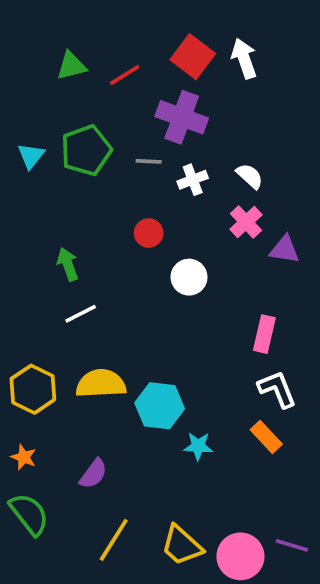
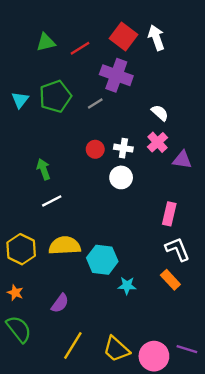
gray line: (149, 161) -> (95, 103), turned -35
white cross: (193, 180) -> (123, 148), moved, turned 30

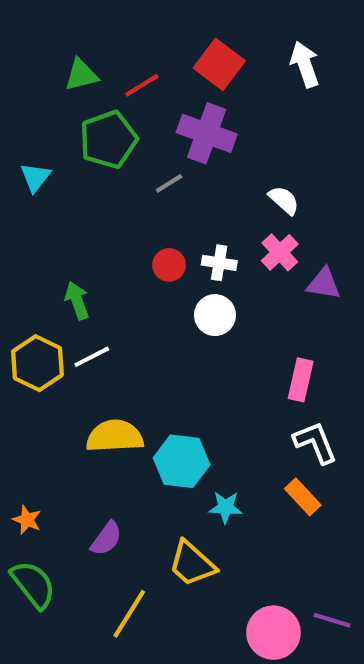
white arrow: (156, 38) -> (305, 64), moved
green pentagon: (55, 96) -> (108, 140), moved
yellow hexagon: (21, 249) -> (37, 363), moved
yellow trapezoid: (116, 349) -> (192, 564), moved

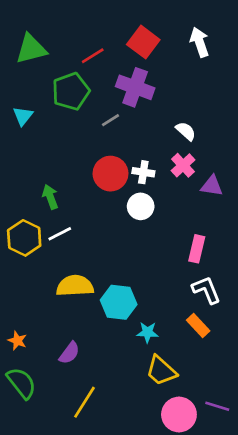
green triangle: (81, 75) -> (31, 49), moved, size x1.4
red circle: (169, 265) -> (110, 174), size x1.6
yellow trapezoid: (192, 564) -> (161, 371), moved

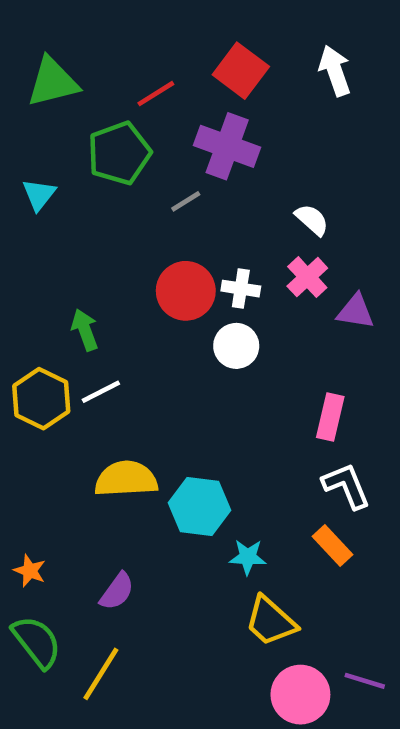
yellow line: (84, 402) -> (101, 674), moved

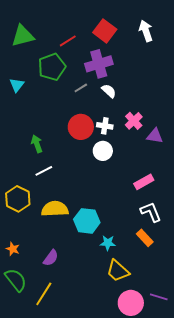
purple cross: (227, 146) -> (99, 64), turned -36
white semicircle: (312, 220) -> (109, 91), moved
yellow hexagon: (41, 399) -> (18, 199), moved
pink rectangle: (330, 417) -> (144, 182), turned 48

